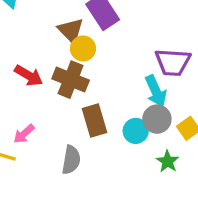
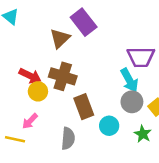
brown triangle: (71, 30) -> (60, 38), turned 35
yellow circle: (83, 48) -> (38, 91), moved
cyan circle: (136, 131) -> (109, 126), moved

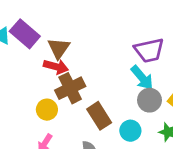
purple rectangle: (84, 22) -> (25, 34), moved
red arrow: (30, 76) -> (56, 67), moved
brown cross: (63, 76) -> (70, 88), turned -32

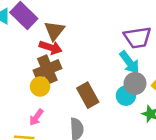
brown cross: (70, 88) -> (47, 69), moved
cyan circle: (130, 131) -> (126, 96), moved

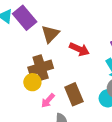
red arrow: (51, 48) -> (79, 49), moved
pink arrow: (36, 117) -> (48, 101), moved

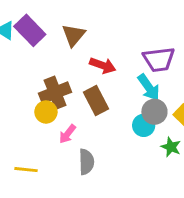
brown triangle: (50, 34) -> (74, 35), moved
brown rectangle: (74, 94) -> (96, 101), moved

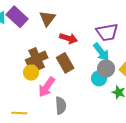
pink arrow: (67, 134) -> (47, 87), size x1.5

